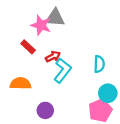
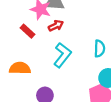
red arrow: (53, 57) -> (56, 26), moved

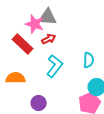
red rectangle: (28, 31) -> (23, 44), size x1.5

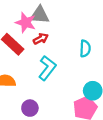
cyan semicircle: (89, 60) -> (85, 49), moved

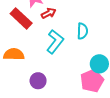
cyan semicircle: (85, 49) -> (82, 31), moved

